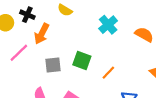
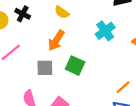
orange arrow: (42, 34) -> (56, 41), moved
orange line: (108, 73) -> (123, 87), moved

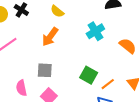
green square: (75, 66) -> (89, 75), moved
gray square: (45, 68) -> (45, 70), moved

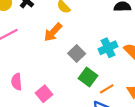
cyan cross: (95, 31) -> (108, 48), moved
gray square: (45, 70) -> (77, 53), moved, turned 35

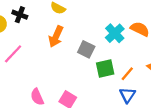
green square: (88, 77) -> (105, 69), turned -30

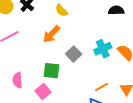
green square: (105, 69) -> (52, 71), moved

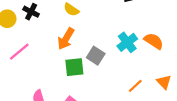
green square: (52, 71) -> (74, 67), moved

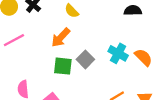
cyan cross: (127, 42) -> (118, 53), turned -36

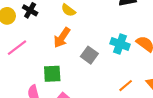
green square: (63, 66) -> (52, 74), moved

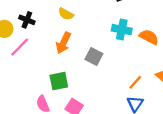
cyan cross: (120, 44) -> (122, 30), moved
pink line: (17, 48) -> (20, 47), moved

